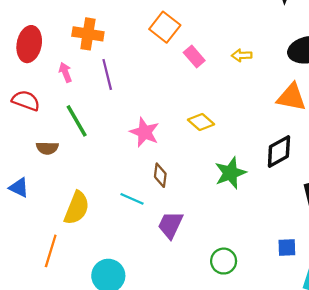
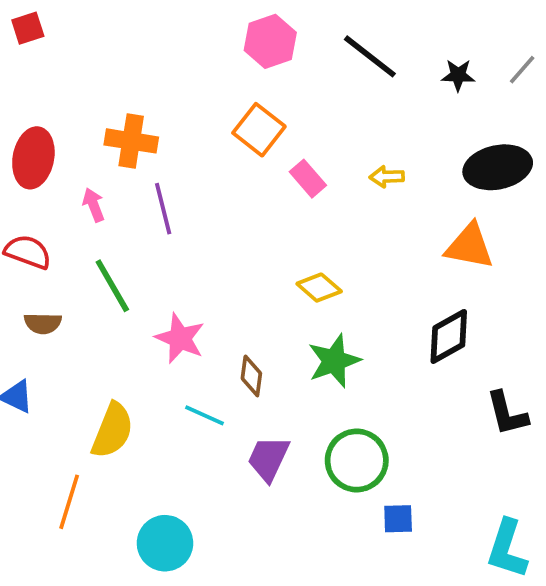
pink star: (144, 132) -> (180, 338), moved
brown semicircle: (47, 148) -> (43, 323), moved
green star: (230, 173) -> (334, 361), moved
blue square: (287, 247) -> (398, 519), moved
green circle: (224, 261) -> (357, 460), moved, size x1.4

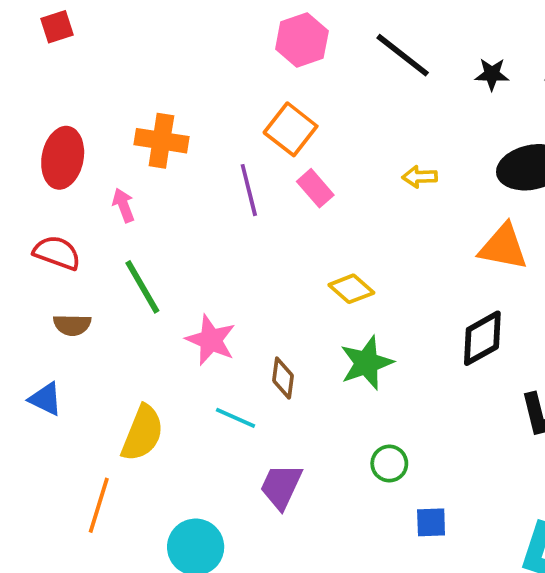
pink rectangle: (308, 179) -> (315, 188), moved
purple line: (163, 209) -> (249, 190), moved
purple trapezoid: (268, 459) -> (281, 486), moved
green circle: (357, 460) -> (389, 464), size x0.6

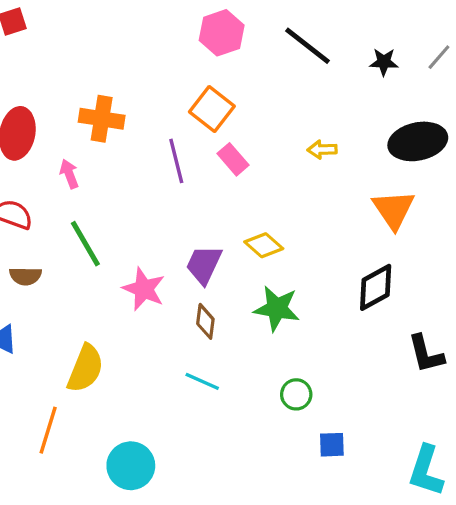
orange triangle: (503, 247) -> (394, 210), turned 45
green star: (367, 363) -> (277, 308), turned 30
cyan line: (235, 418) -> (202, 381), moved
purple trapezoid: (281, 486) -> (204, 265), moved

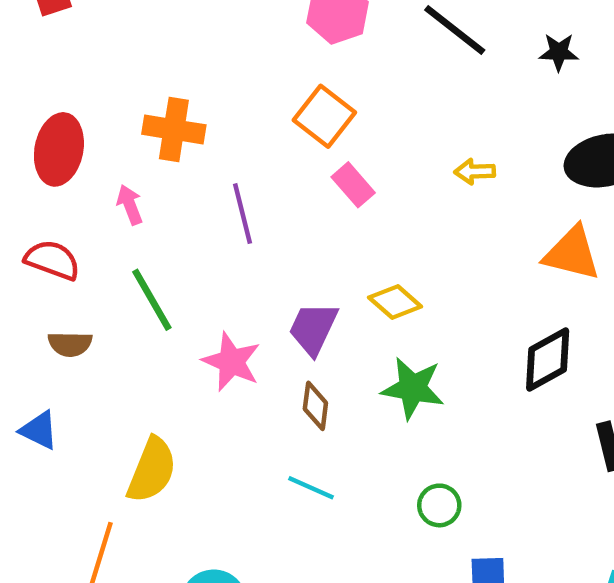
purple line: (176, 161) -> (242, 214), moved
orange triangle: (394, 210) -> (572, 253), turned -42

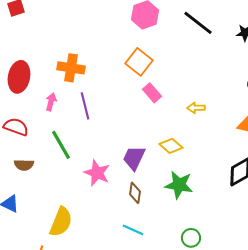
yellow arrow: (475, 172) -> (196, 108), moved
pink arrow: (130, 205) -> (51, 102), turned 36
purple line: (242, 214) -> (85, 106), moved

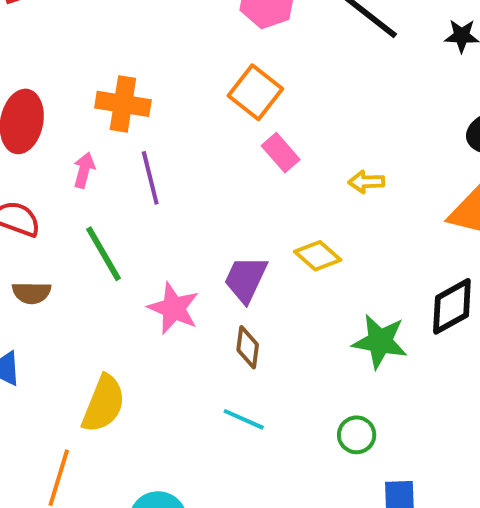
green star: (179, 185) -> (380, 341), moved

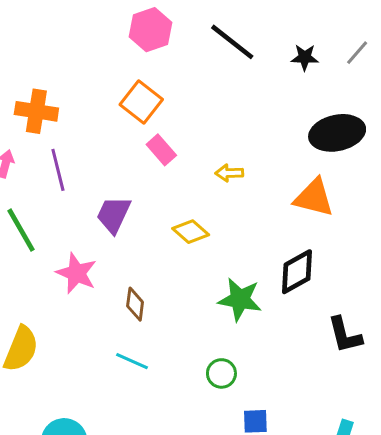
purple trapezoid: (246, 279) -> (113, 215), moved

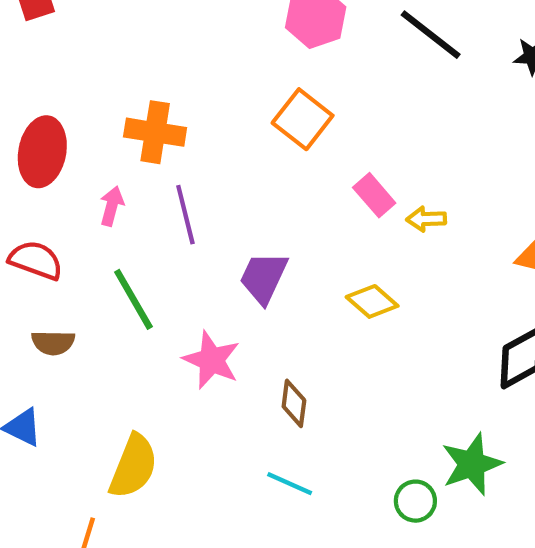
pink rectangle: (161, 150) -> (374, 195), moved
green star: (240, 299) -> (472, 464), moved, turned -30

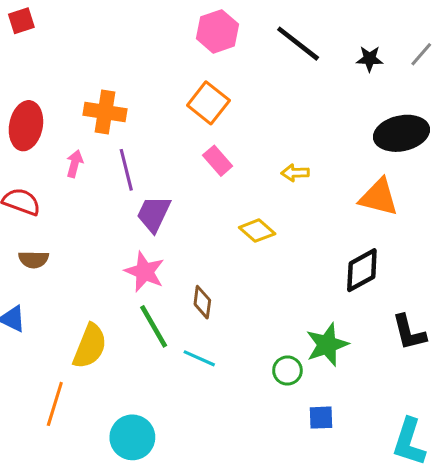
pink rectangle: (374, 195) -> (218, 161), moved
purple trapezoid: (264, 278) -> (154, 214), moved
green line: (133, 299) -> (154, 326), moved

